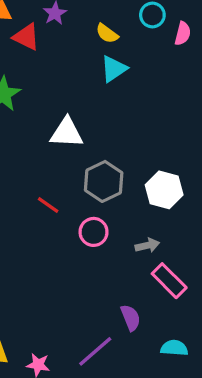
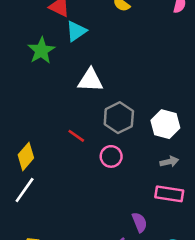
cyan triangle: (114, 69) -> (76, 31), moved
gray arrow: (147, 245) -> (169, 162), moved
pink rectangle: (169, 281) -> (169, 194), turned -36

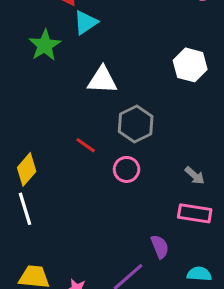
white hexagon: (165, 124) -> (190, 65), moved
gray arrow: (169, 162) -> (195, 175), turned 54
white line: (25, 190) -> (25, 209), turned -52

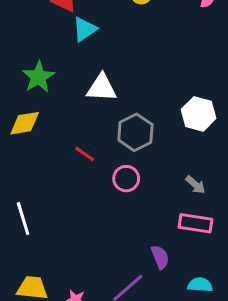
green star: (45, 45) -> (38, 77), moved
white hexagon: (190, 65) -> (199, 114), moved
yellow diamond: (27, 169) -> (25, 123), moved, turned 40

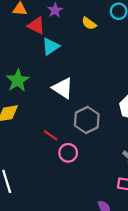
white triangle: (102, 88) -> (63, 88), turned 30
pink circle: (126, 179) -> (68, 153), moved

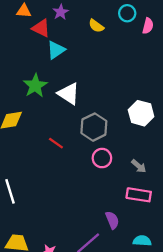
green star: (18, 80) -> (35, 86), moved
pink circle: (68, 153) -> (102, 158), moved

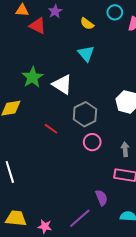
cyan triangle: (56, 50) -> (86, 54), moved, turned -36
gray arrow: (139, 166) -> (125, 149), turned -136

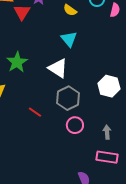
red triangle: (38, 26) -> (22, 12), turned 36
white triangle: (62, 84) -> (58, 68), moved

